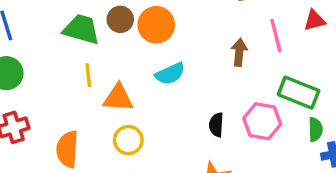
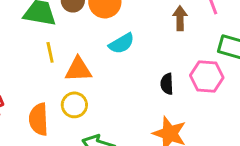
yellow circle: (128, 140) -> (74, 105), moved

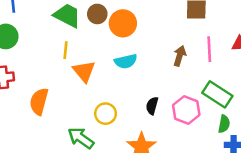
orange triangle: (78, 69) -> (84, 71), turned 35
yellow circle: (74, 105) -> (106, 114), moved

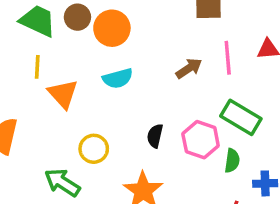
brown arrow: (180, 56) -> (189, 68), turned 42
green semicircle: (224, 124) -> (232, 161), moved

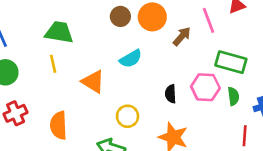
brown circle: (77, 17) -> (120, 16), moved
orange circle: (112, 28) -> (152, 17), moved
yellow line: (37, 67) -> (53, 64), moved

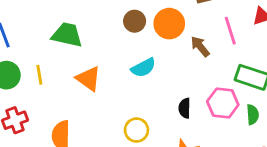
brown arrow: (182, 36) -> (200, 46), turned -84
yellow line: (53, 64) -> (39, 75), moved
orange triangle: (93, 82) -> (88, 79), moved

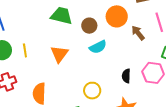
brown circle: (135, 21) -> (89, 26), moved
green trapezoid: (67, 35) -> (61, 16), moved
orange triangle: (88, 79) -> (59, 54), turned 30

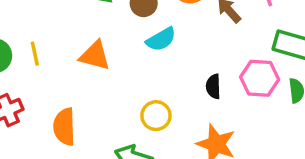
orange triangle: (59, 54) -> (95, 56), turned -48

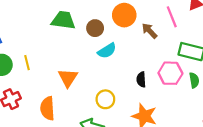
orange triangle: (95, 56) -> (68, 78), moved, turned 50

